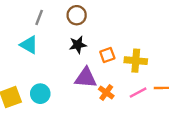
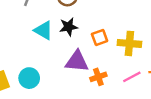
cyan triangle: (29, 45) -> (43, 30), moved
orange cross: (106, 93) -> (98, 77), turned 35

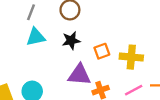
cyan triangle: (43, 30) -> (36, 37), moved, turned -42

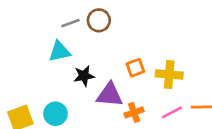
gray line: (31, 12) -> (70, 23), moved, turned 49
black star: (71, 41) -> (84, 76), moved

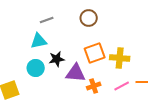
brown circle: (99, 20) -> (89, 18), moved
orange square: (135, 68) -> (95, 53), size x1.5
cyan circle: (55, 114) -> (36, 68), moved

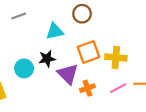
gray line: (47, 20) -> (19, 16), moved
cyan triangle: (39, 41) -> (55, 31), moved
purple triangle: (76, 73) -> (68, 74), turned 40

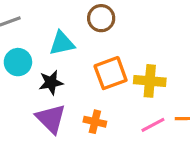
cyan circle: (24, 68) -> (18, 62), moved
purple triangle: (68, 74) -> (51, 119), moved
orange cross: (87, 88) -> (95, 122), moved, turned 32

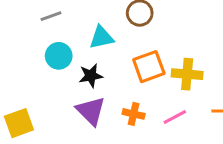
pink line: (153, 125) -> (175, 117), moved

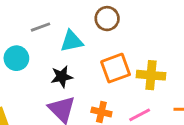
gray line: (51, 16) -> (41, 27), moved
cyan circle: (59, 56) -> (16, 58), moved

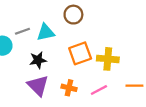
gray line: (41, 27) -> (22, 31), moved

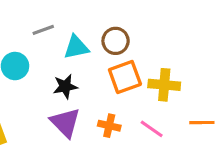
brown circle: (73, 15) -> (116, 41), moved
gray line: (22, 31) -> (43, 30), moved
pink line: (99, 90) -> (152, 129), turned 63

